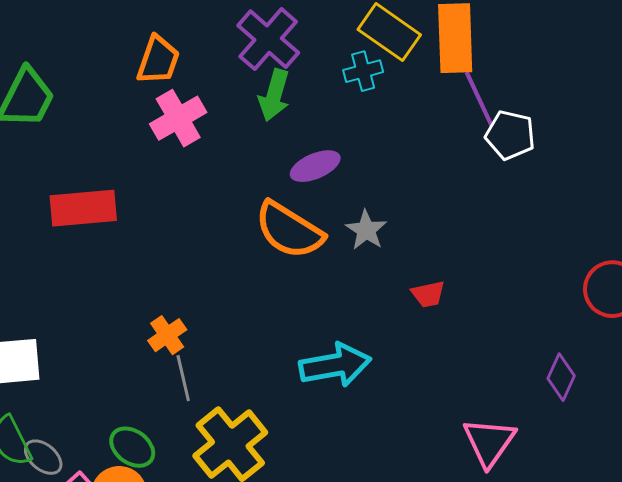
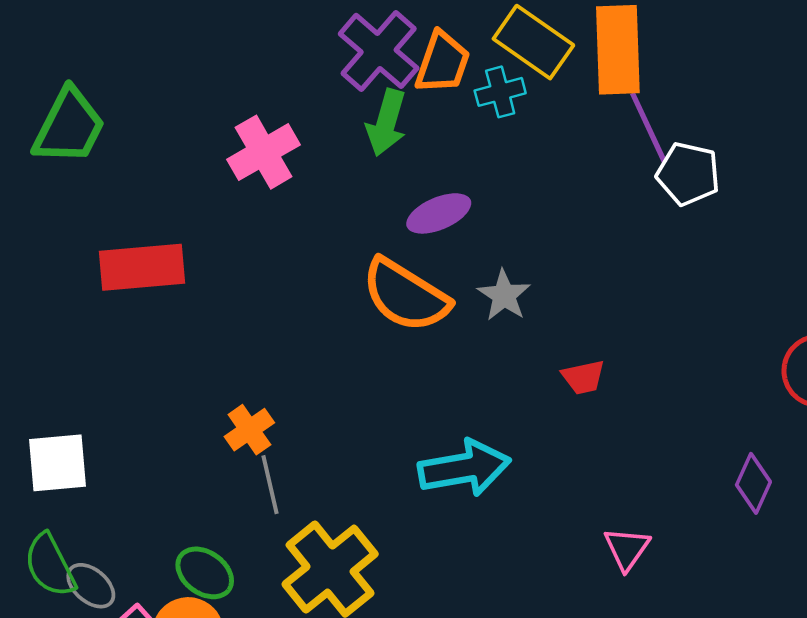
orange trapezoid: (158, 60) -> (443, 62), moved
pink triangle: (489, 442) -> (627, 549), moved, size x0.7

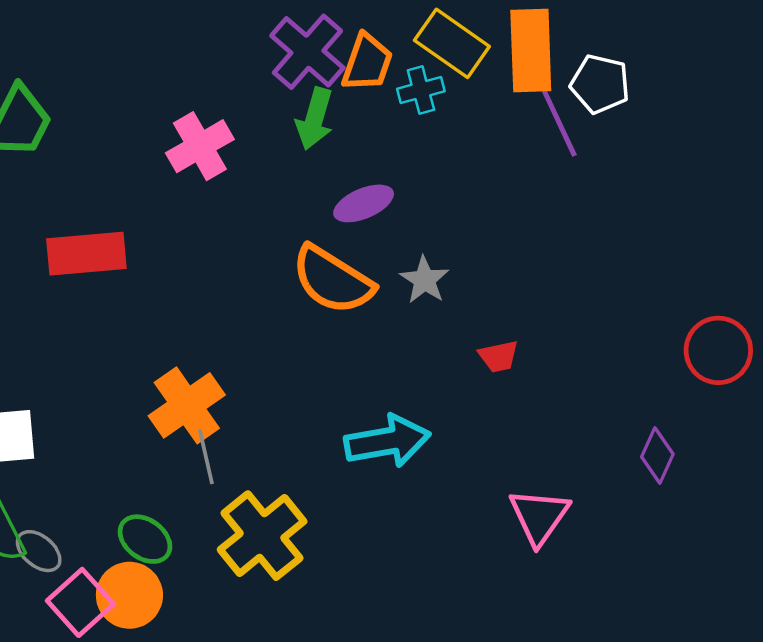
white pentagon: (688, 174) -> (600, 84), moved
orange cross: (249, 430) -> (187, 405), size x1.6
pink triangle: (627, 549) -> (539, 516), size x1.4

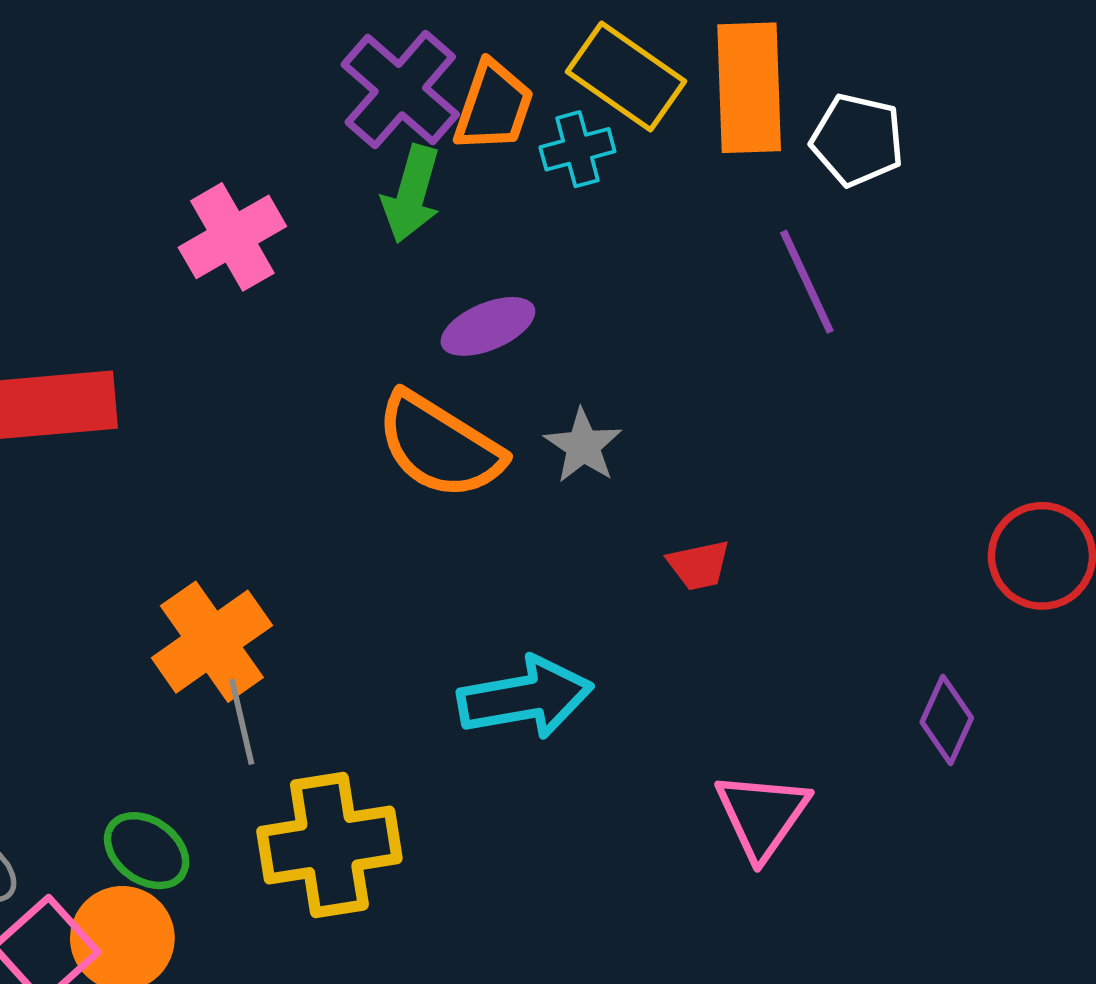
purple line: (559, 123) -> (807, 282), moved
yellow cross: (262, 536) -> (329, 845), turned 30

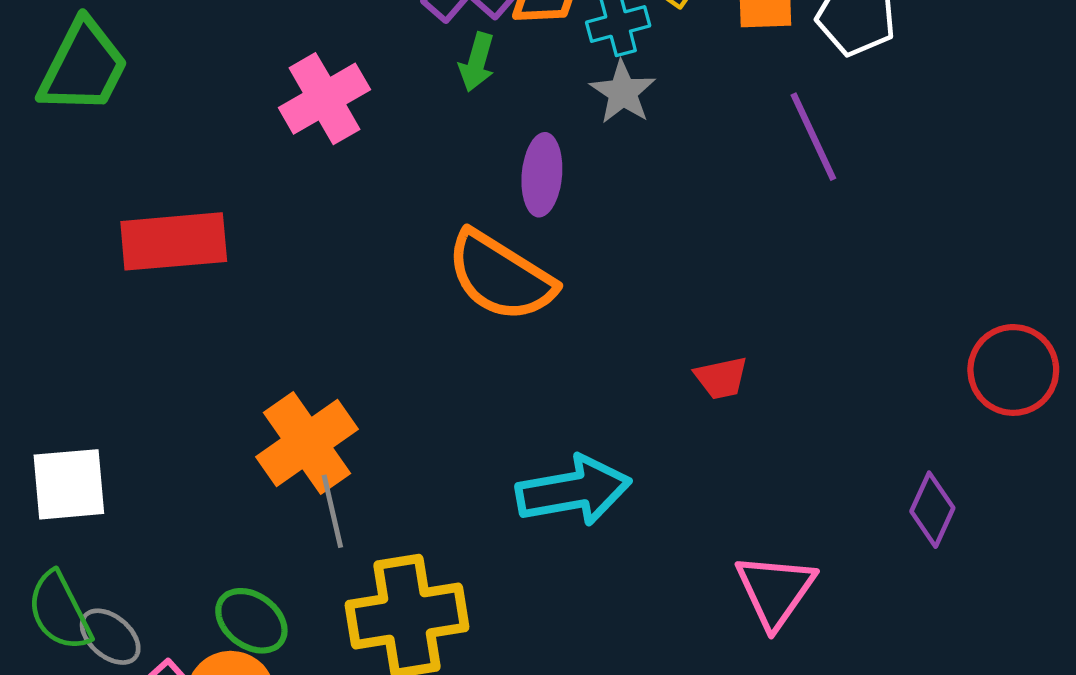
green arrow: (411, 194) -> (477, 62), size x0.7
purple ellipse: (488, 326) -> (542, 175), turned -62
gray star: (583, 446) -> (623, 92), moved

